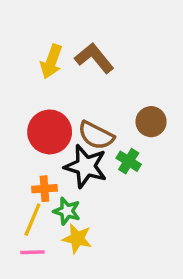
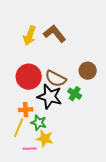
pink line: (32, 252) -> (30, 149), moved

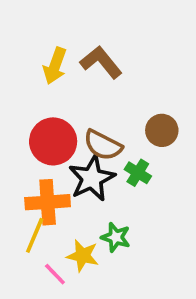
black star: (50, 97) -> (92, 178), turned 30
orange cross: (26, 110) -> (48, 202), size x1.6
green star: (39, 123) -> (116, 237), moved
pink line: (30, 149) -> (55, 274), turned 48

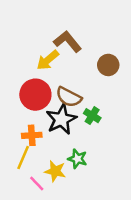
yellow arrow: (55, 66) -> (48, 60), moved, turned 30
brown circle: (162, 130) -> (108, 65), moved
orange cross: (48, 202) -> (32, 135), size x0.7

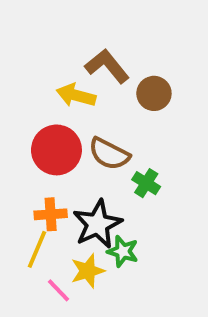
yellow arrow: (48, 60) -> (76, 95), turned 55
brown circle: (108, 65) -> (154, 93), moved
black star: (61, 119) -> (97, 224), moved
yellow star: (55, 171) -> (88, 271), turned -30

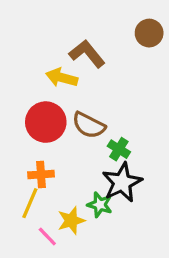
brown circle: (154, 93) -> (149, 33), moved
black star: (97, 224) -> (122, 182), moved

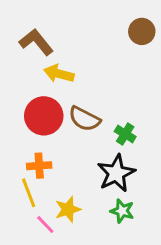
brown L-shape: (87, 54) -> (36, 42), moved
green cross: (119, 149) -> (125, 134), moved
yellow line: (30, 203) -> (29, 193), turned -44
green star: (100, 205) -> (122, 211), moved

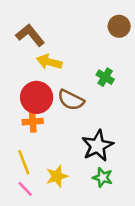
green cross: (125, 134) -> (105, 77), moved
orange cross: (39, 166) -> (33, 122), moved
pink line: (45, 224) -> (25, 189), moved

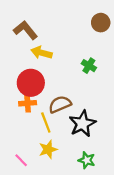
brown semicircle: (71, 100) -> (60, 104), moved, turned 130
yellow line: (24, 162) -> (46, 123), moved
green star: (103, 177) -> (87, 160), moved

